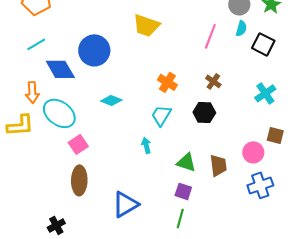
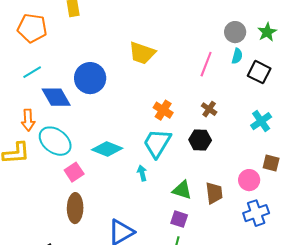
cyan diamond: (111, 100) -> (107, 149), moved, size x1.4
cyan trapezoid: (161, 115) -> (157, 143), size x1.4

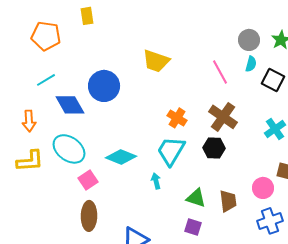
pink line: (206, 64) -> (220, 72), turned -50
brown cross: (209, 109) -> (223, 117), size x1.8
orange arrow: (28, 120) -> (29, 121), moved

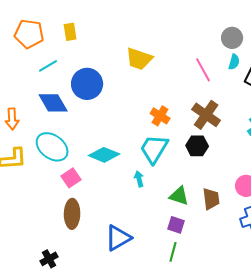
yellow rectangle: (87, 16) -> (70, 32), moved
cyan line: (46, 80) -> (48, 66), moved

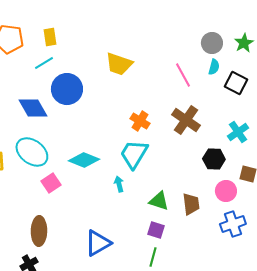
cyan line: (48, 66) -> (44, 63), moved
black hexagon: (197, 146) -> (214, 159), moved
brown ellipse: (72, 214) -> (39, 231), moved

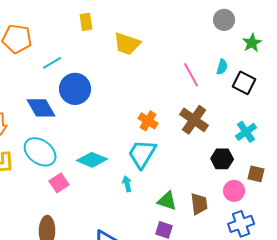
yellow rectangle: (50, 37) -> (86, 22), moved
gray circle: (212, 43) -> (224, 20), moved
yellow trapezoid: (119, 64) -> (127, 44), moved

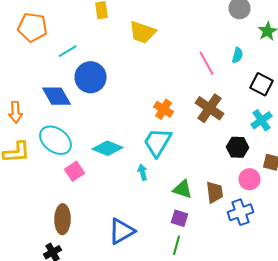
black square: (244, 83) -> (262, 84), moved
blue cross: (241, 224) -> (240, 212), moved

